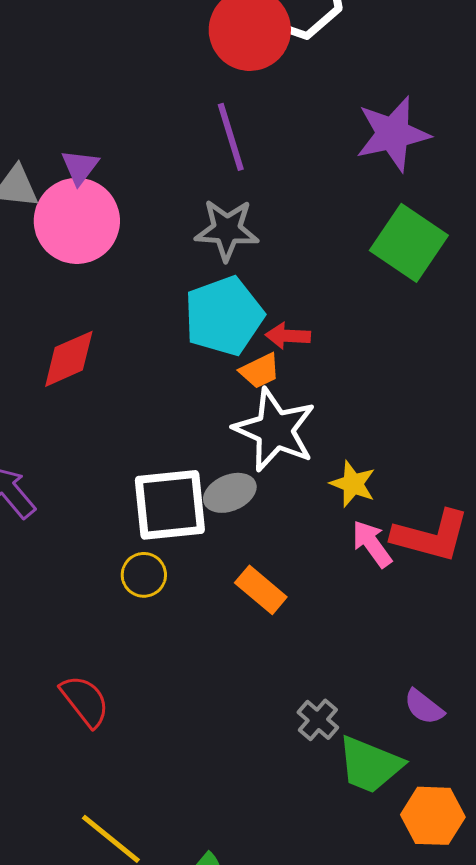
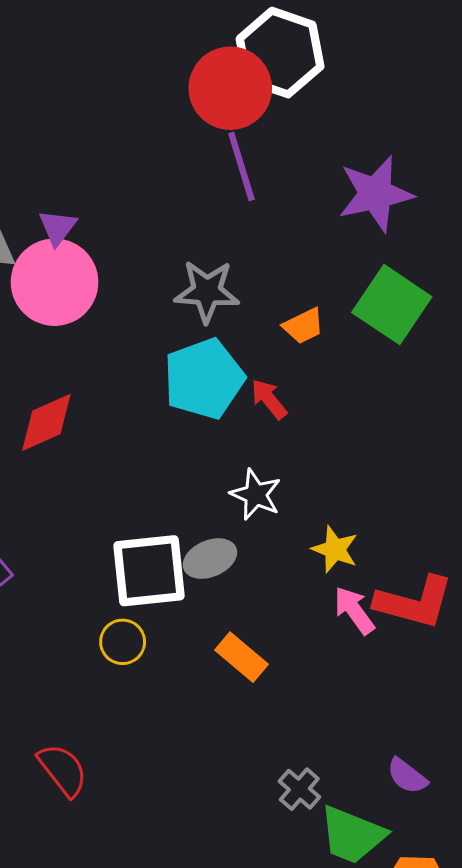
purple line: (231, 137) -> (241, 166), moved
red arrow: (288, 336) -> (269, 399), turned 48
orange trapezoid: (260, 371) -> (303, 326), moved
white star: (275, 430) -> (256, 495), size x0.6

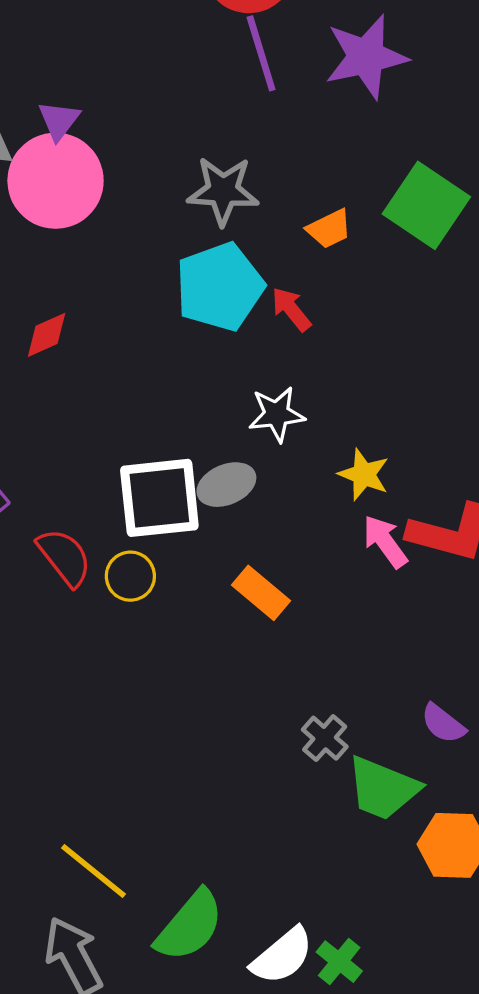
purple star: (376, 194) -> (366, 57), moved
red diamond: (46, 422) -> (47, 335), size x0.7
white star: (256, 495) -> (277, 414), turned -30
red semicircle: (63, 770) -> (64, 557), moved

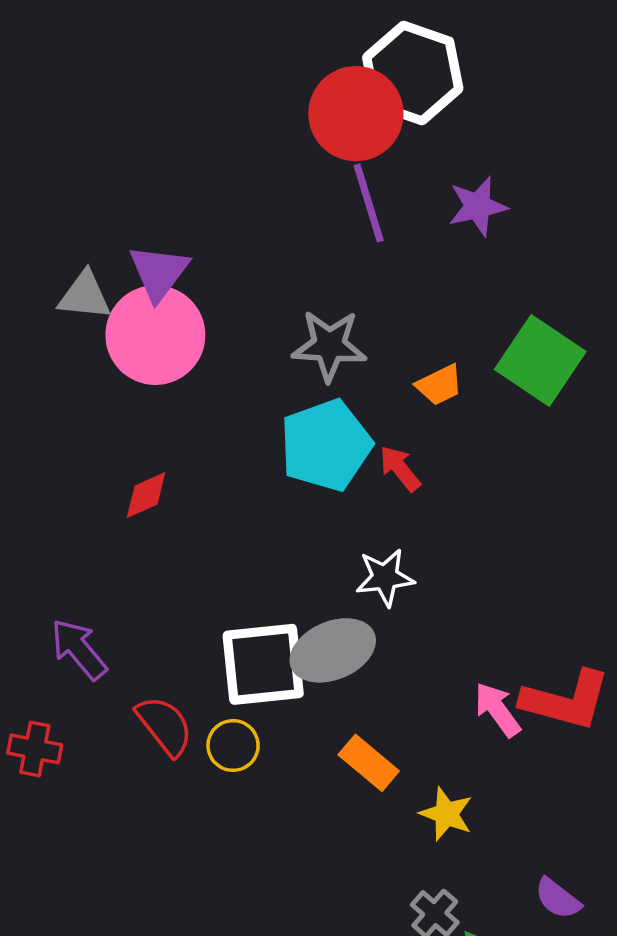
purple star: (366, 57) -> (478, 206), size x0.7
purple triangle: (59, 120) -> (159, 272), size x1.4
yellow star: (364, 474) -> (446, 814), moved
gray ellipse: (226, 485) -> (333, 650), size x1.4

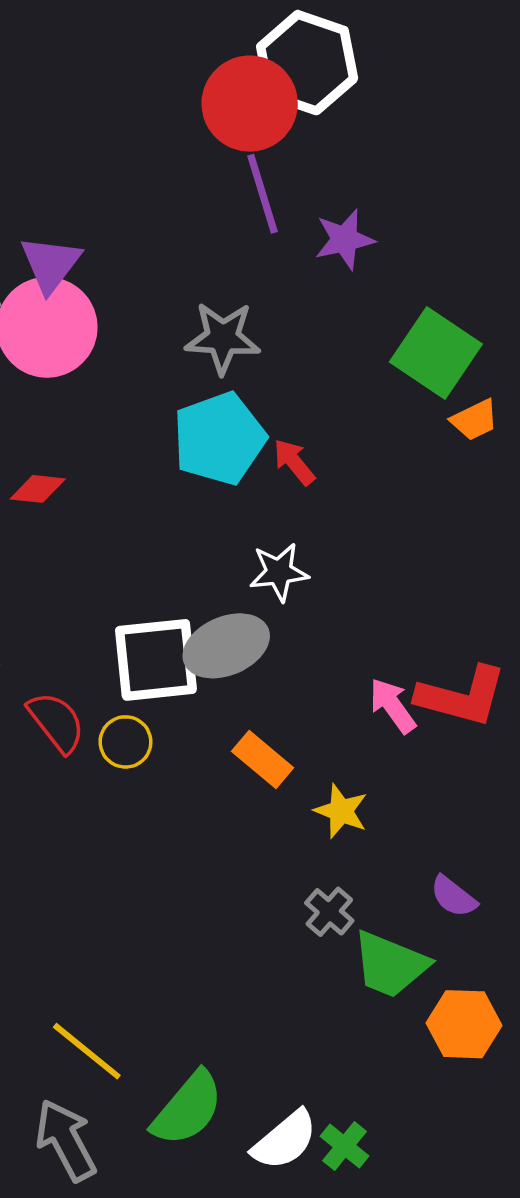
purple star: (478, 206) -> (345, 239), moved
orange trapezoid: (439, 385) -> (475, 420), moved
red diamond: (146, 495) -> (38, 489), turned 30

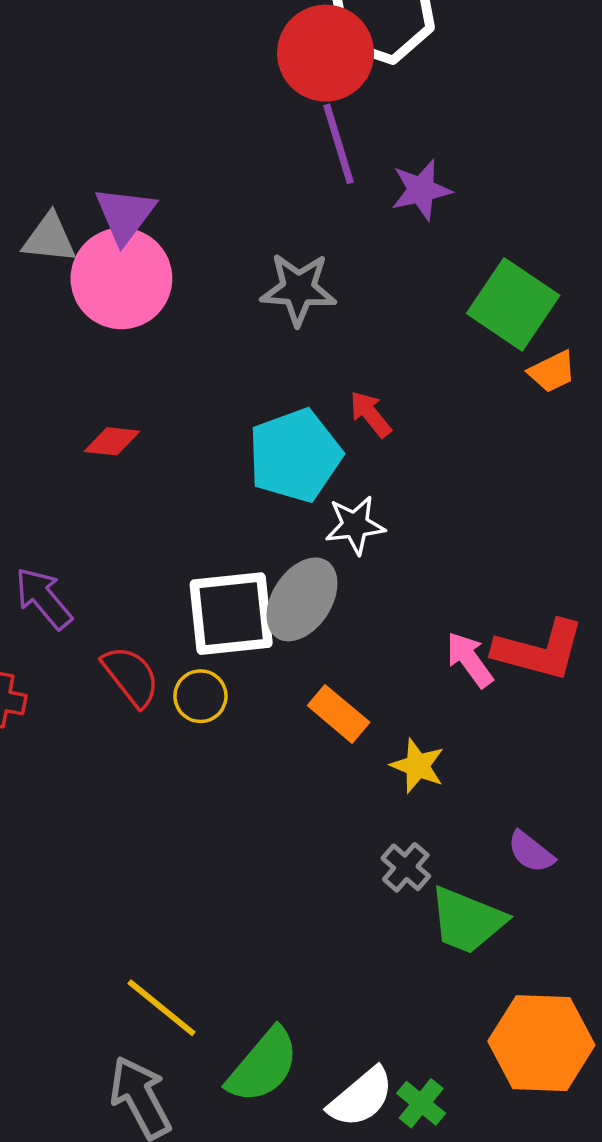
cyan pentagon: (219, 439) -> (295, 455), moved
gray ellipse: (226, 646) -> (302, 599), turned -34
orange hexagon: (464, 1024) -> (541, 1043), moved, size x1.4

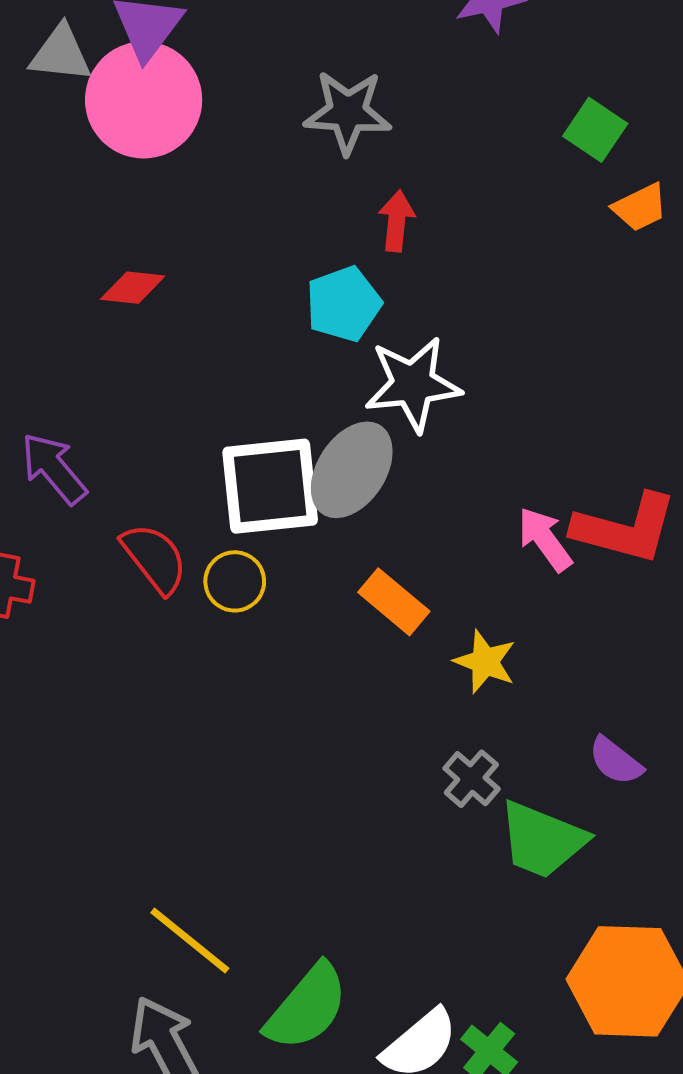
green square: (513, 304) -> (595, 130), size x0.6
red arrow: (370, 414) -> (397, 221), moved, turned 45
cyan pentagon: (295, 455) -> (344, 304), size x0.7
white star: (355, 525) -> (413, 384), size x1.4

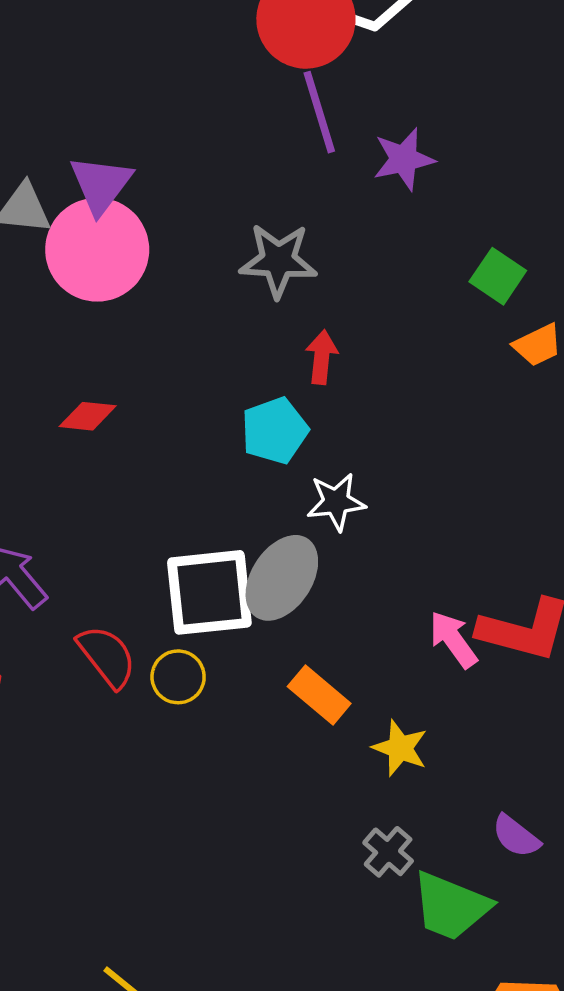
white star: (413, 384) -> (336, 502), size x0.7

